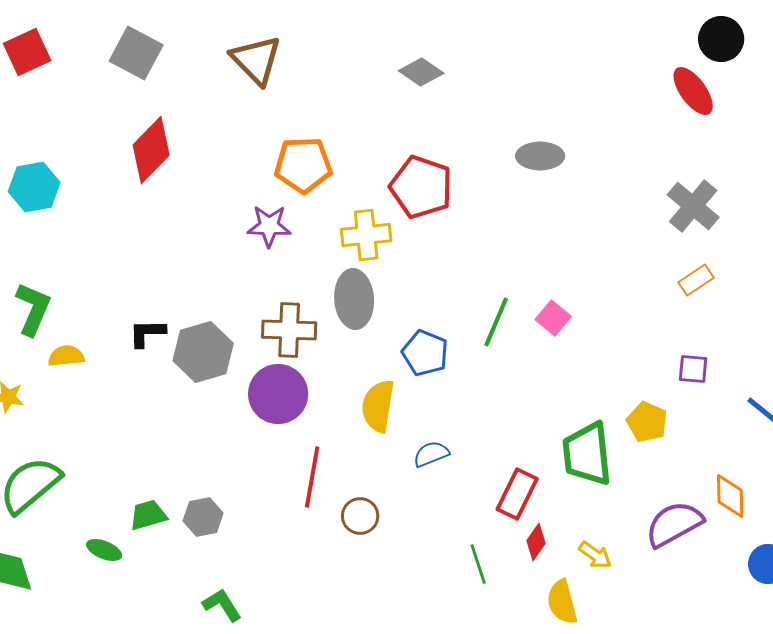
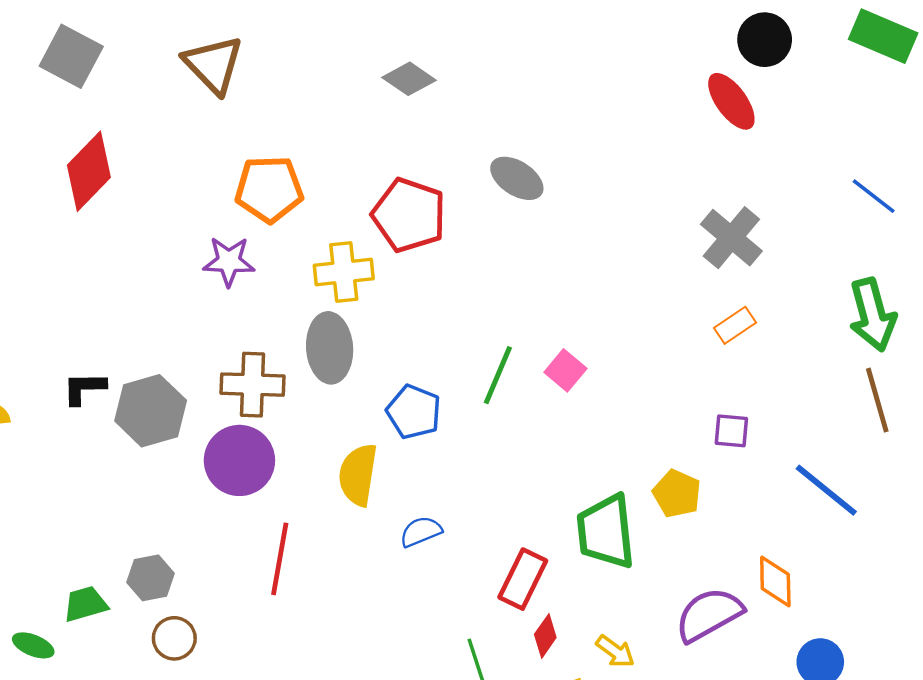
gray ellipse: (540, 156) -> (517, 178), moved, turned 33
brown circle: (360, 516) -> (174, 638), moved
gray hexagon: (203, 517) -> (151, 578), moved

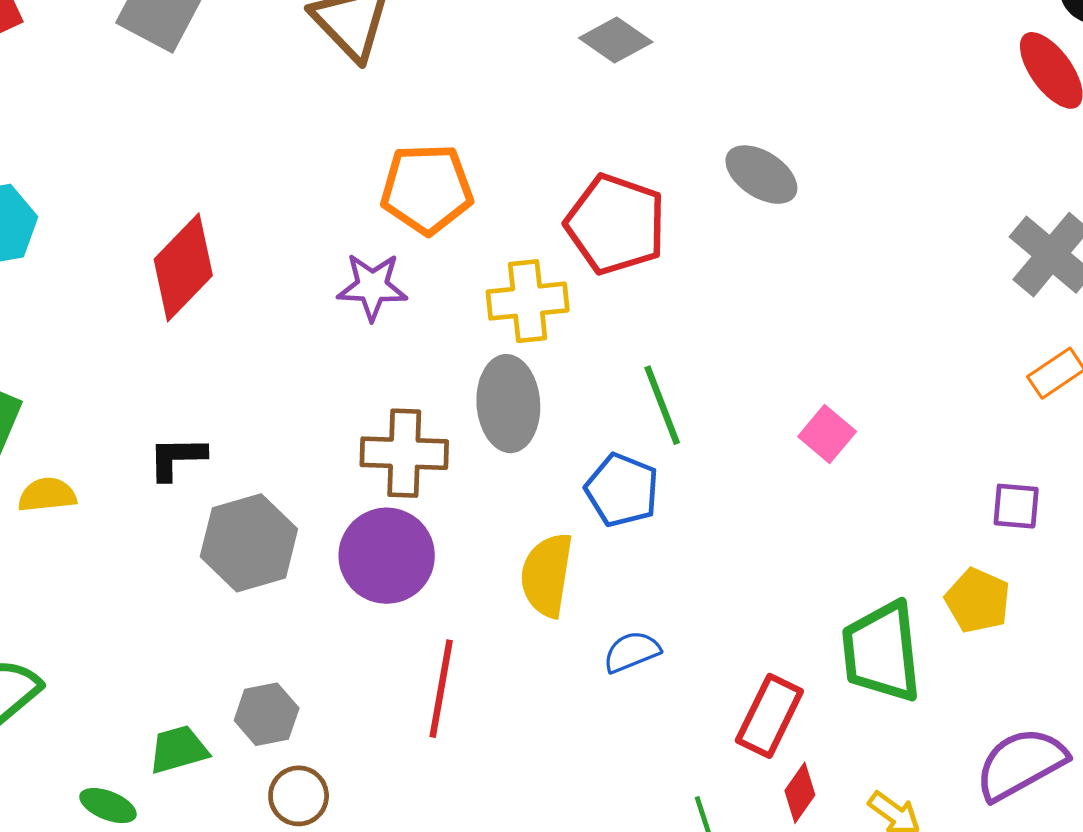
red diamond: (89, 171) -> (183, 267), moved
green line: (498, 375) -> (662, 405), moved, turned -44
gray hexagon: (151, 411) -> (249, 543), moved
purple square: (731, 431) -> (1016, 506), moved

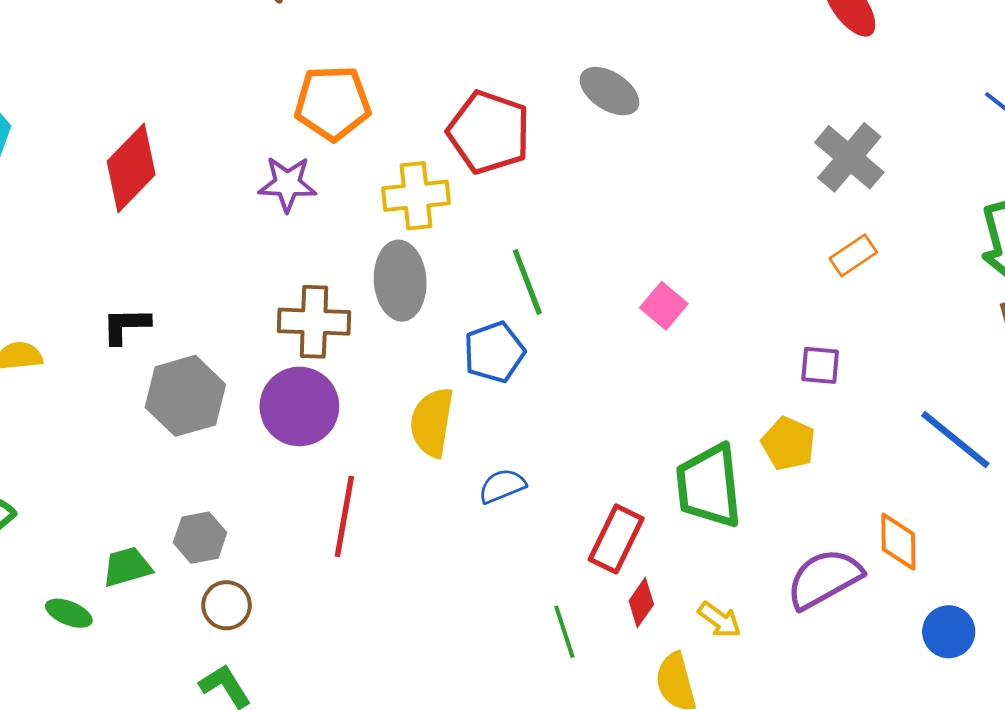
blue pentagon: (622, 490) -> (494, 352), turned 30

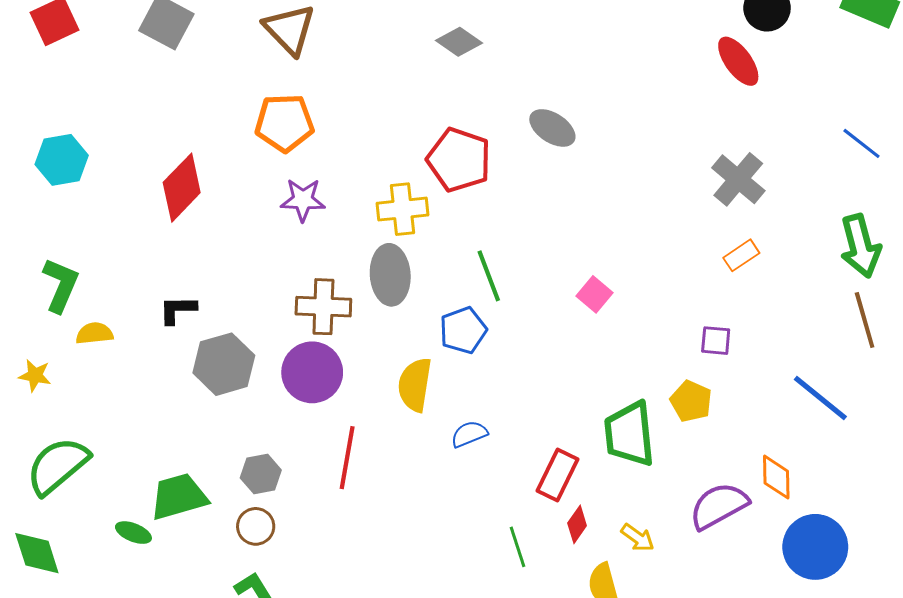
orange pentagon: (333, 103) -> (284, 123), moved
gray hexagon: (200, 538) -> (261, 474), moved
green trapezoid: (127, 567) -> (179, 497), size x1.5
blue circle: (949, 632) -> (815, 547), size x1.6

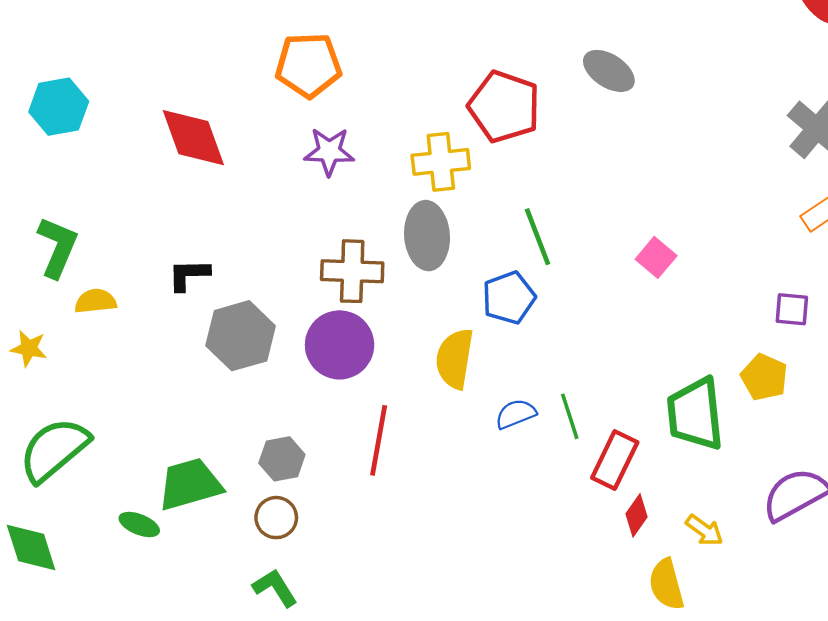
red diamond: (182, 188) -> (193, 138), turned -64
green line: (518, 547) -> (570, 416), moved

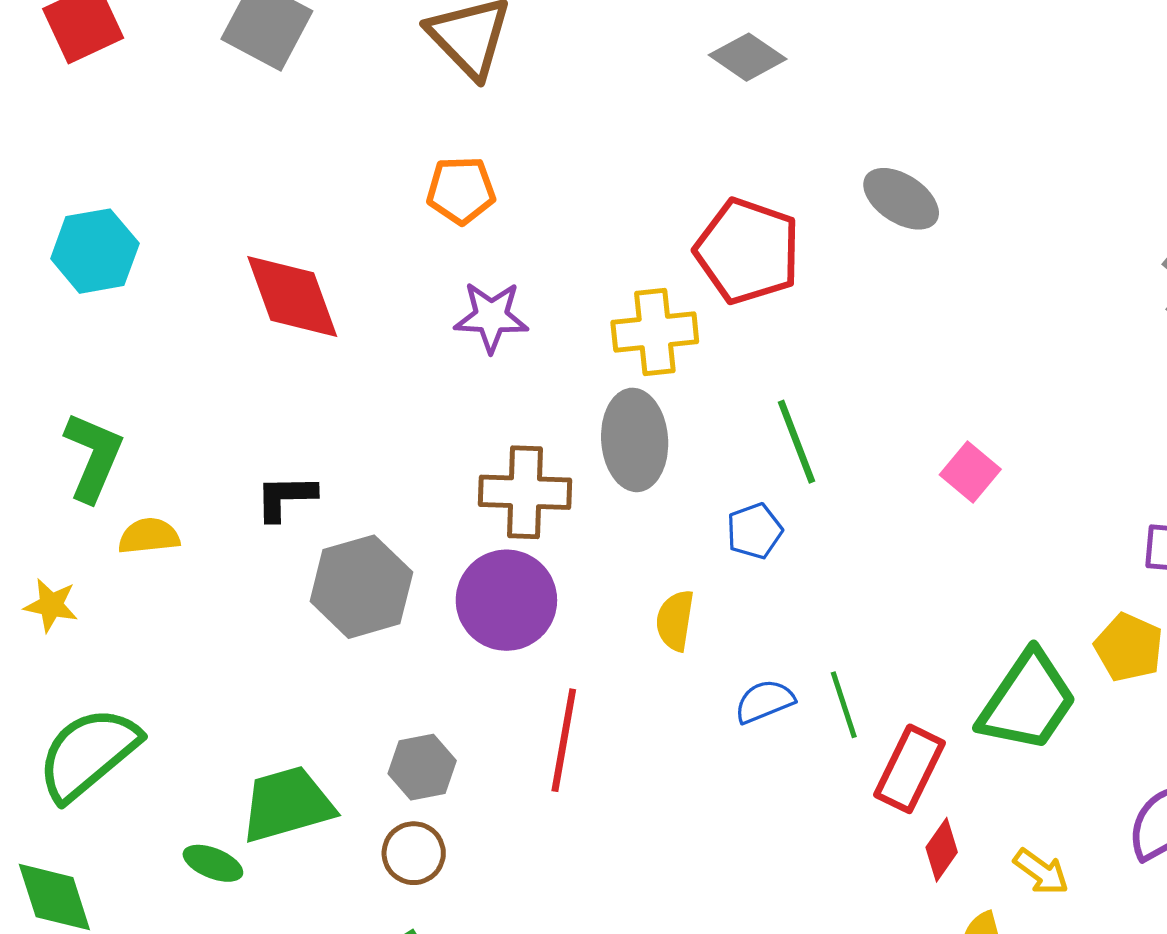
orange pentagon: (308, 65) -> (461, 190), size x0.7
blue pentagon: (509, 298) -> (754, 531), size x0.7
yellow semicircle: (455, 359) -> (675, 620), size x0.7
green trapezoid: (695, 414) -> (1028, 701), turned -140

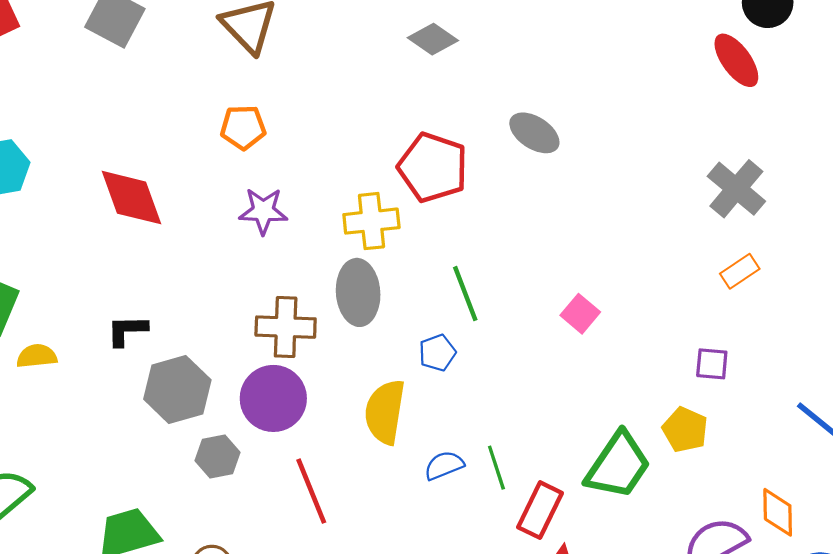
yellow semicircle: (675, 620) -> (385, 412), size x1.6
red line: (564, 740) -> (311, 491), turned -32
gray hexagon: (422, 767) -> (218, 456), moved

